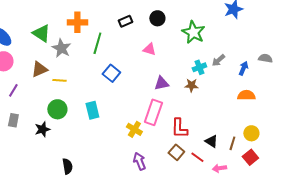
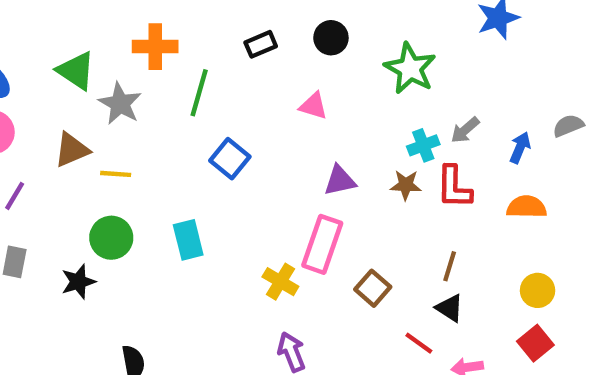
gray semicircle: (265, 58) -> (568, 126), turned -32
red L-shape: (179, 128) -> (454, 187), moved
brown line: (232, 143) -> (450, 266), moved
brown square: (176, 152) -> (373, 288), moved

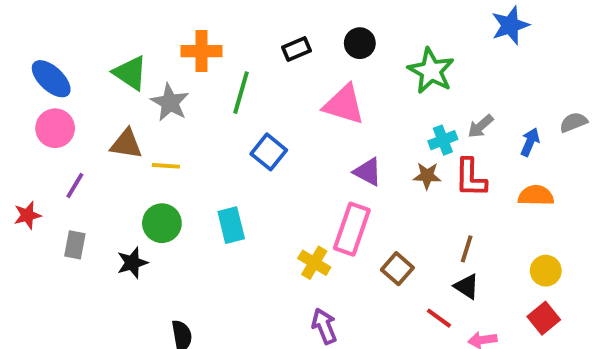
pink triangle: (313, 106) -> (344, 104), size x1.6
brown triangle: (72, 150) -> (126, 144), turned 32
purple triangle: (340, 181) -> (368, 172), turned 40

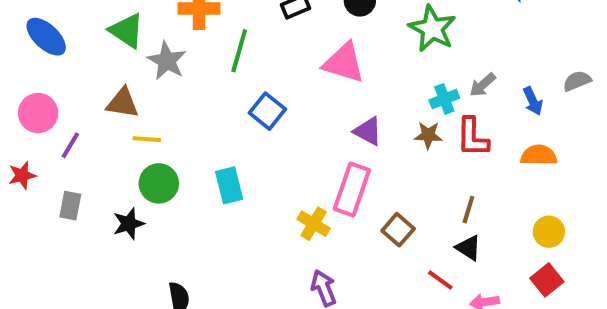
pink circle: (55, 128) -> (38, 113), moved
blue arrow: (530, 142) -> (533, 101), turned 132
yellow line: (166, 166) -> (147, 139), moved

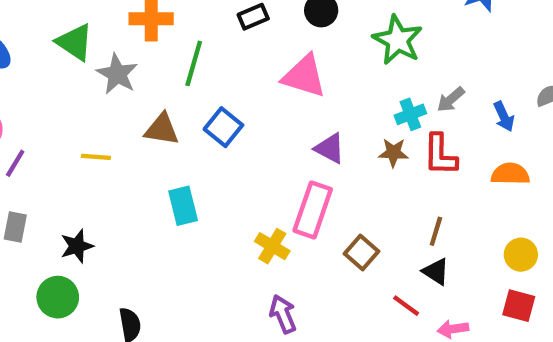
brown triangle: (123, 103) -> (162, 129), moved
green circle: (159, 183) -> (58, 297), moved
red square: (547, 280) -> (519, 306), turned -36

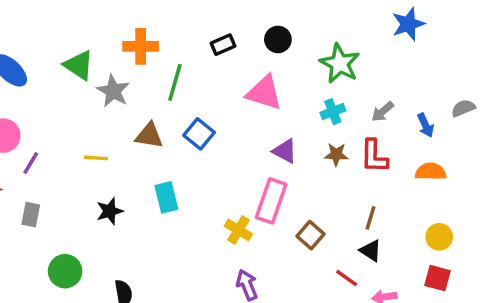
cyan cross: (410, 114) -> (333, 112), moved
black star: (77, 246) -> (110, 211), moved

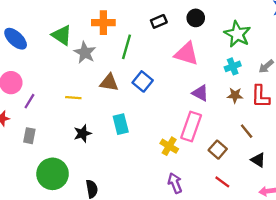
brown line: (371, 218) -> (247, 131), moved, turned -56
green circle: (65, 271) -> (53, 174), size x1.4
red line: (347, 278) -> (222, 182), moved

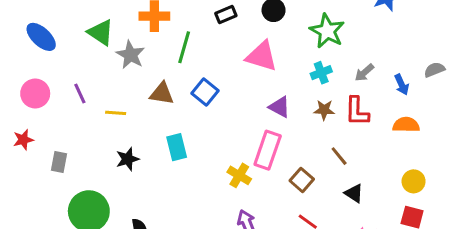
purple line: (29, 101) -> (80, 93), moved, turned -56

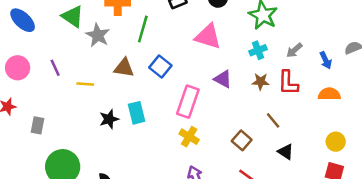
pink rectangle: (268, 150) -> (188, 102), moved
black star: (128, 159) -> (109, 119), moved

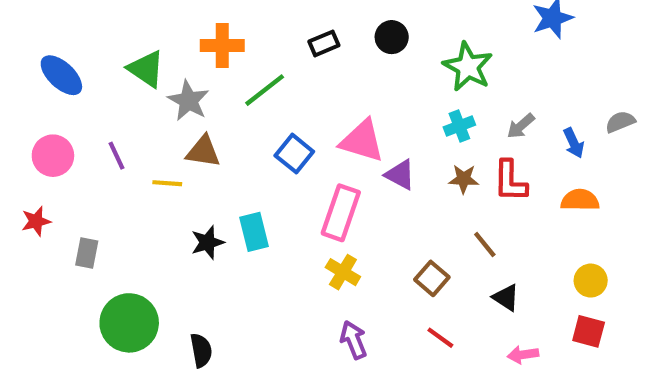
green line: (143, 29) -> (265, 90), turned 36
pink triangle: (208, 36) -> (362, 141), moved
brown triangle: (124, 68) -> (203, 151), moved

